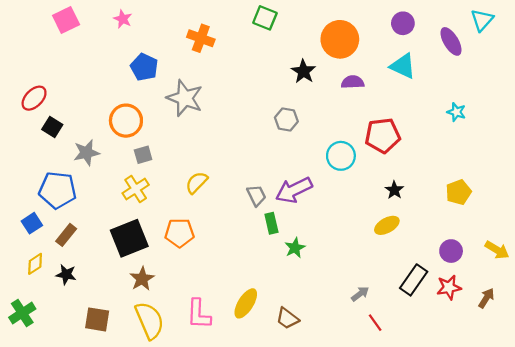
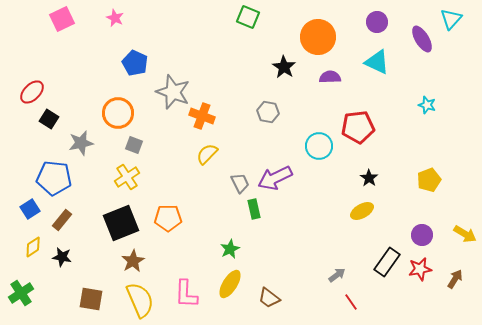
orange cross: (201, 38) -> (202, 116), moved
gray square: (143, 155) -> (134, 145), turned 36
yellow semicircle: (197, 183) -> (207, 154), moved
green star: (295, 248) -> (230, 249), moved

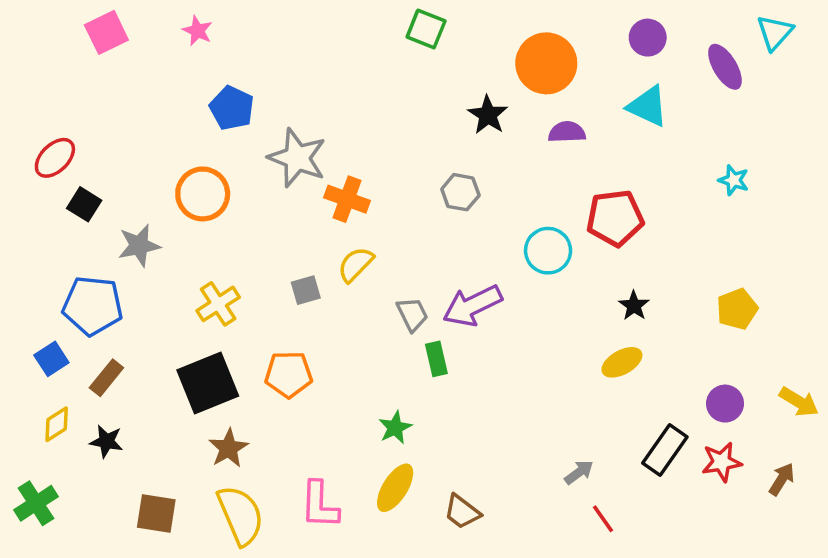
gray square: (134, 145) -> (306, 290), moved, turned -36

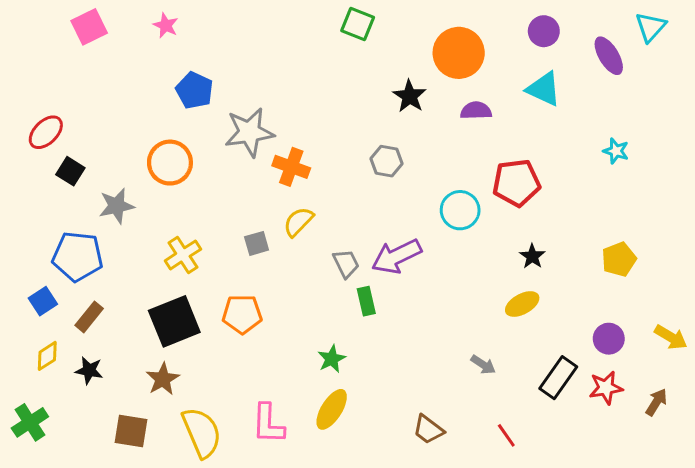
gray star: (297, 158) -> (249, 132), turned -30
brown star: (228, 448) -> (163, 379), moved
gray arrow: (579, 472) -> (483, 365), moved, turned 70
brown trapezoid: (462, 512) -> (428, 430), moved

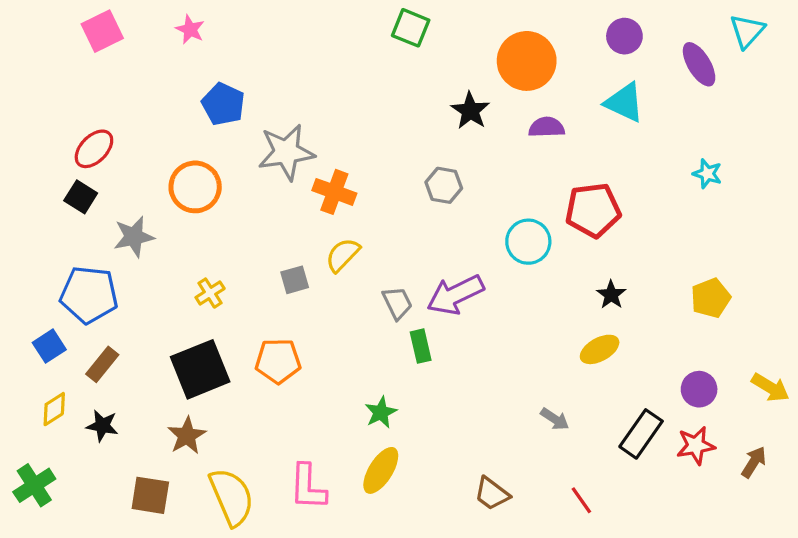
red ellipse: (46, 132) -> (94, 149), moved
yellow cross: (183, 255) -> (210, 293), size x0.7

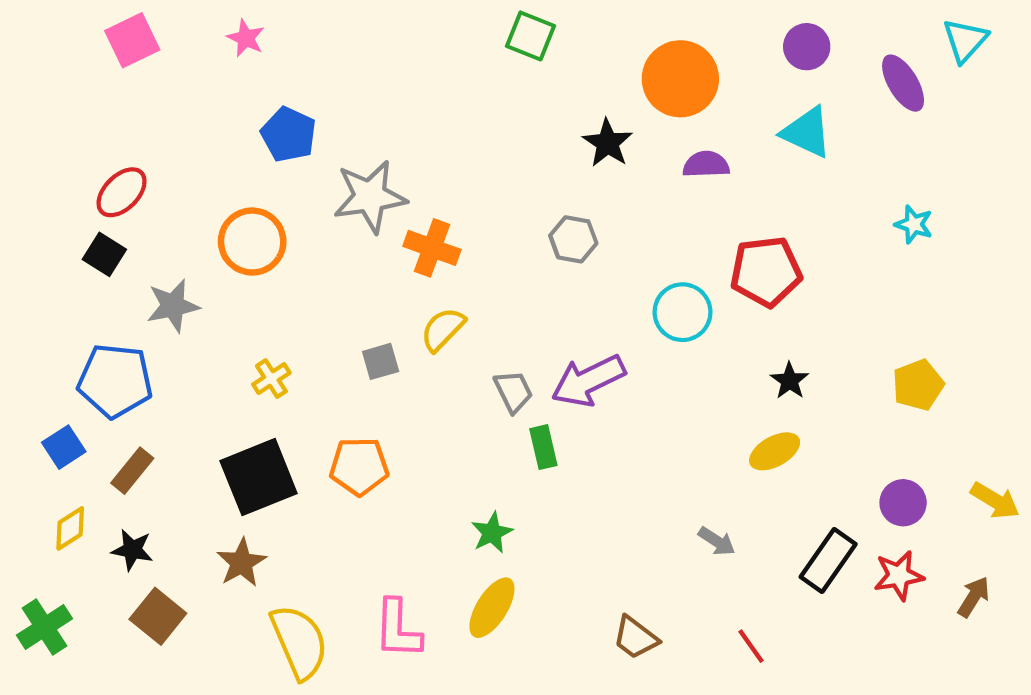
brown square: (150, 495) -> (158, 616), moved, turned 30

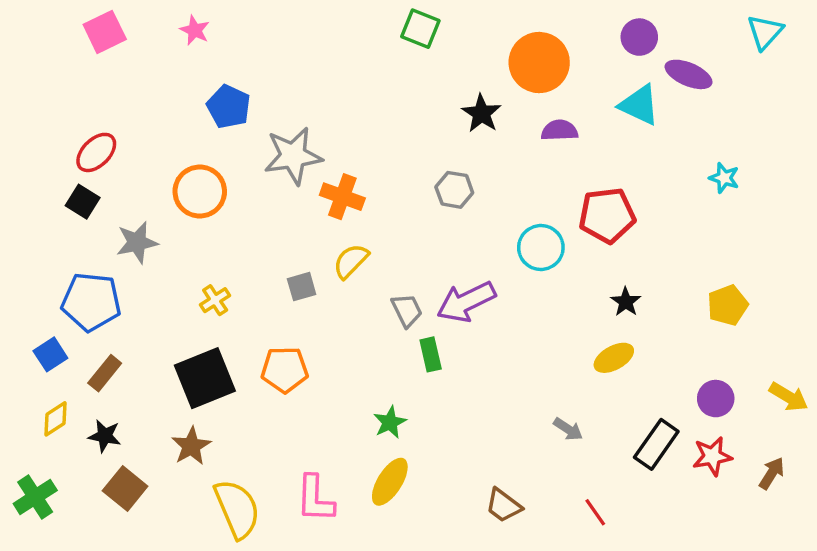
purple ellipse: (903, 83) -> (689, 74), moved, turned -36

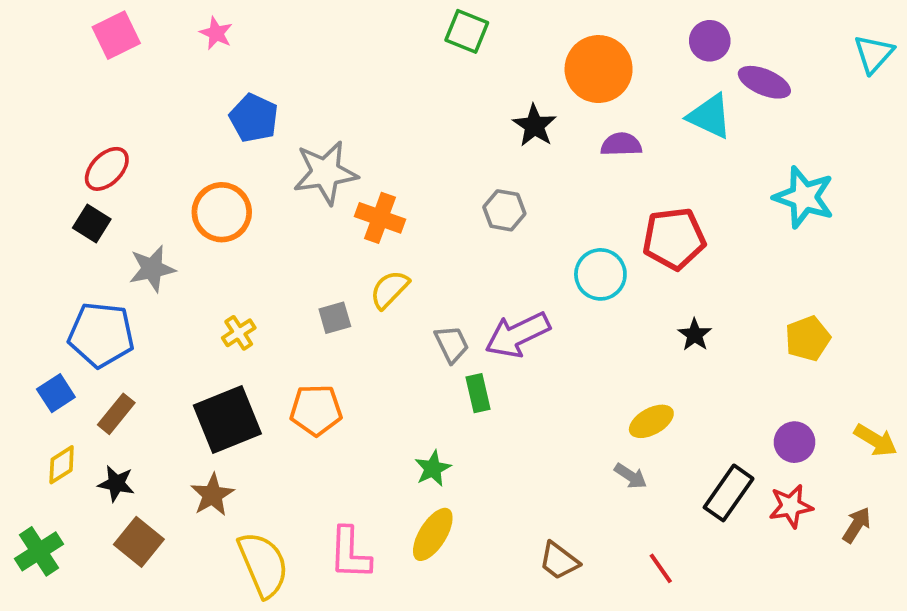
cyan triangle: (765, 32) -> (874, 54), moved
cyan star: (724, 178) -> (804, 197), size x1.8
yellow ellipse: (614, 358) -> (651, 421), moved

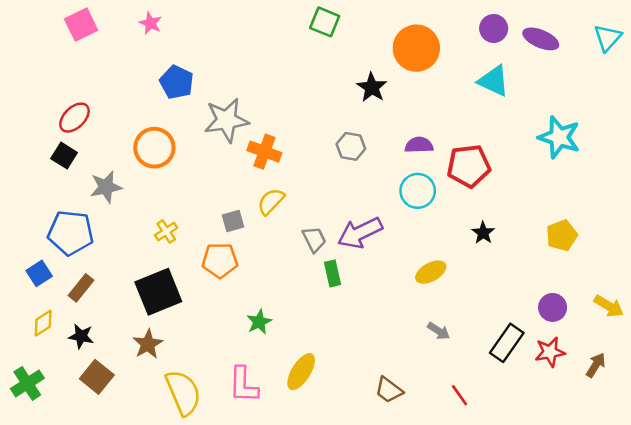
purple ellipse: (764, 82) -> (541, 39), moved
purple semicircle: (621, 144) -> (419, 145), moved
orange pentagon: (316, 410) -> (220, 260), moved
yellow ellipse: (651, 421) -> (431, 272), moved
green star: (433, 468) -> (259, 322), moved

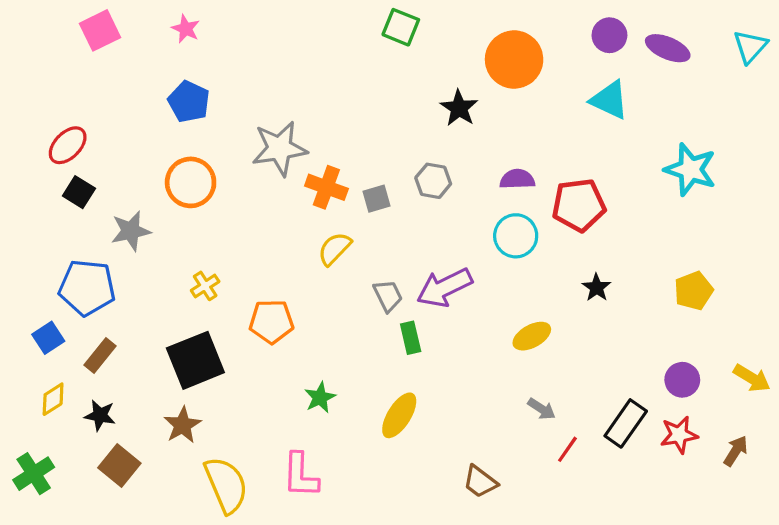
blue pentagon: (177, 82) -> (189, 102), moved
red ellipse: (74, 118) -> (68, 145), moved
gray square: (233, 221) -> (377, 199), moved
yellow ellipse: (301, 372) -> (399, 415), moved
red line: (460, 395) -> (567, 449), moved, turned 70

